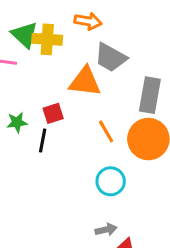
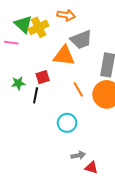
yellow cross: (47, 39) -> (39, 27), turned -30
gray trapezoid: (111, 57) -> (81, 40), turned -50
cyan circle: (111, 181) -> (67, 123), moved

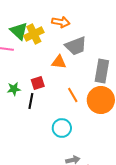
orange triangle: (64, 56) -> (59, 62), size x0.7

